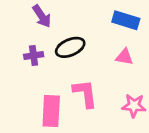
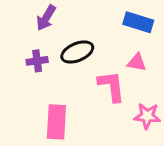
purple arrow: (42, 16) -> (46, 18), turned 65
pink L-shape: (85, 93) -> (111, 86), moved

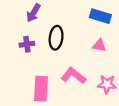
black ellipse: (77, 52) -> (56, 38), turned -60
pink L-shape: (111, 86) -> (73, 76), moved, turned -45

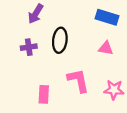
pink L-shape: (73, 76) -> (78, 81), turned 40
pink rectangle: (41, 89) -> (44, 94), size x0.7

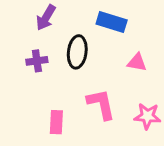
blue rectangle: (107, 17) -> (112, 22), moved

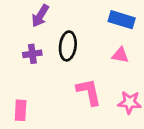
blue rectangle: (112, 22) -> (122, 20), moved
pink rectangle: (56, 122) -> (21, 110), moved

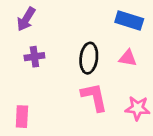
purple arrow: (40, 16) -> (26, 19), moved
black ellipse: (68, 46) -> (89, 58), moved

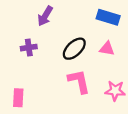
purple arrow: (26, 19) -> (45, 16), moved
black ellipse: (89, 58) -> (74, 49), turned 40

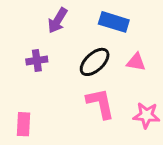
blue rectangle: (108, 17) -> (114, 22), moved

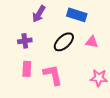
pink L-shape: (100, 103) -> (53, 75), moved
pink rectangle: (23, 124) -> (27, 69), moved

